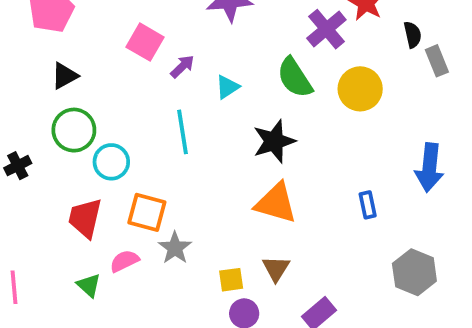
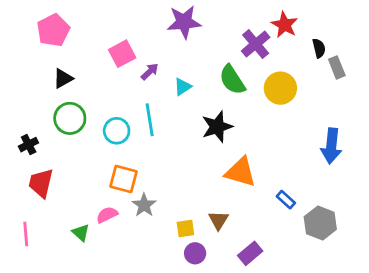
pink square: (145, 42) -> (122, 54), turned 32
cyan circle: (111, 162) -> (117, 131), moved
orange triangle: (276, 203) -> (240, 172), moved
blue rectangle: (368, 205) -> (286, 200), moved, turned -36
red trapezoid: (85, 218) -> (41, 183), moved

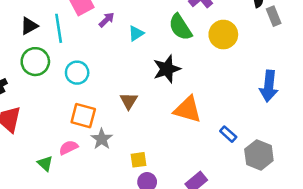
cyan line: (150, 120) -> (59, 28), moved
brown triangle: (218, 220) -> (129, 101), moved

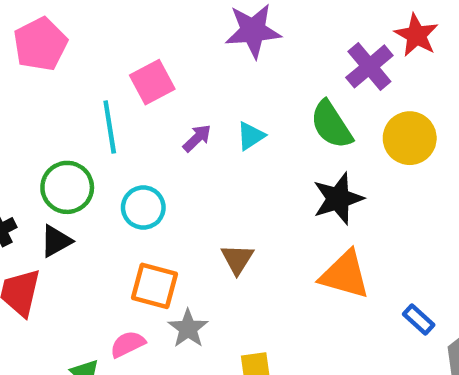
purple arrow: (107, 20) -> (197, 138), moved
black triangle: (29, 26) -> (56, 241), moved
black star: (167, 69) -> (338, 199), moved

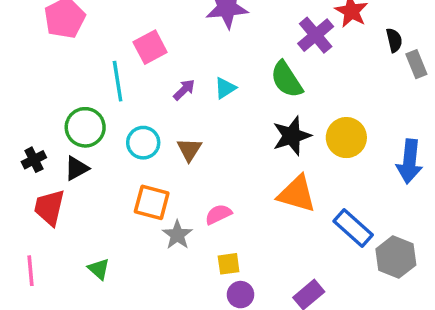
yellow circle: (410, 138) -> (346, 138), moved
brown triangle: (237, 259) -> (189, 149), moved
blue rectangle: (419, 319) -> (353, 228), size x1.6
pink semicircle: (128, 344) -> (218, 214), moved

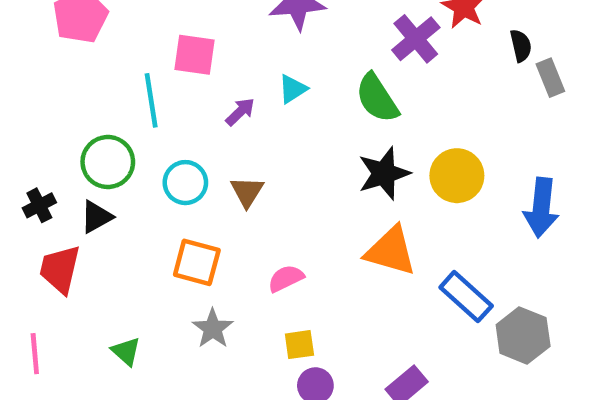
pink square: (150, 47) -> (194, 55), turned 36
cyan triangle: (225, 88) -> (293, 89), moved
gray star: (177, 235) -> (213, 329), moved

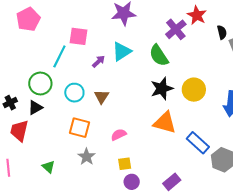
cyan triangle: (293, 89) -> (122, 51), size x1.5
cyan line: (151, 100) -> (59, 56), turned 35

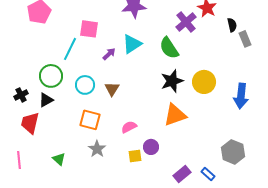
orange triangle: (165, 123) -> (175, 115), turned -35
blue rectangle: (198, 143) -> (208, 174), moved, size x0.6
purple circle: (132, 182) -> (151, 147), moved

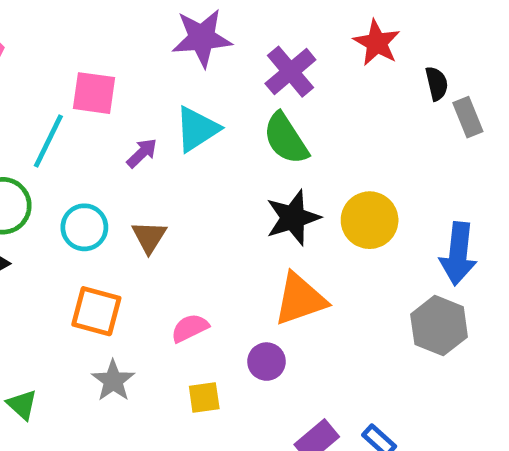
purple cross: (186, 22) -> (290, 72), moved
purple circle: (151, 147) -> (267, 362), moved
gray hexagon: (233, 152) -> (439, 326), moved

